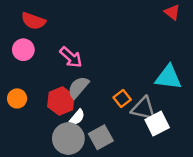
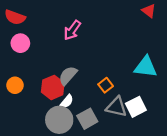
red semicircle: (33, 21) -> (15, 17), moved
pink arrow: (71, 57) -> (72, 30), moved, turned 84
gray triangle: (143, 108) -> (116, 107), moved

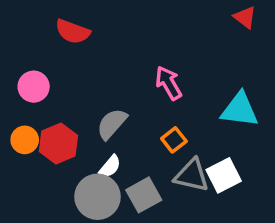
red semicircle: (15, 17) -> (73, 32), moved
pink arrow: (72, 30) -> (169, 83), moved, turned 114
pink circle: (20, 43) -> (34, 87), moved
red hexagon: (53, 87) -> (58, 143), moved

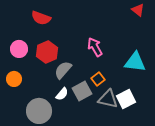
red hexagon: (58, 143) -> (47, 52), moved
gray square: (144, 195) -> (82, 91), moved
gray circle: (98, 197) -> (39, 111), moved

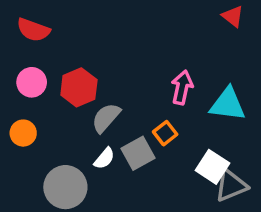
red semicircle: (41, 18) -> (33, 30), moved
pink arrow: (95, 47) -> (182, 87), moved, turned 42
gray triangle: (108, 99) -> (231, 185), moved, turned -35
white square: (126, 99) -> (212, 167), turned -30

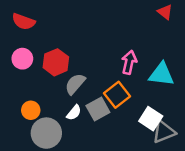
orange circle: (23, 133) -> (31, 110), moved
orange square: (165, 133) -> (117, 95), size x1.5

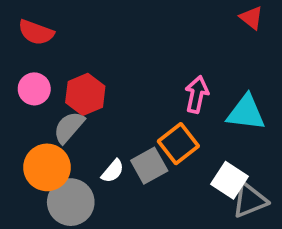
gray semicircle: (75, 84) -> (69, 127), moved
orange circle: (31, 110) -> (47, 167), size x1.6

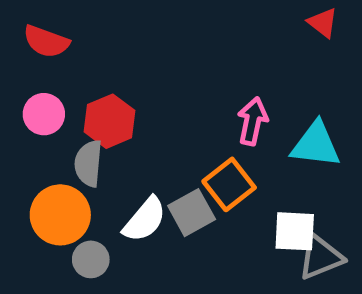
gray semicircle: (69, 127) -> (88, 163), turned -36
white semicircle: (113, 171) -> (145, 220), size x1.5
white square: (230, 180) -> (295, 231), turned -30
gray circle: (71, 202) -> (91, 259), size x0.6

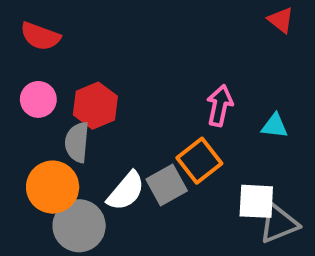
cyan triangle: (316, 145) -> (275, 126), size x0.6
gray circle: (91, 259) -> (79, 226), size x1.6

